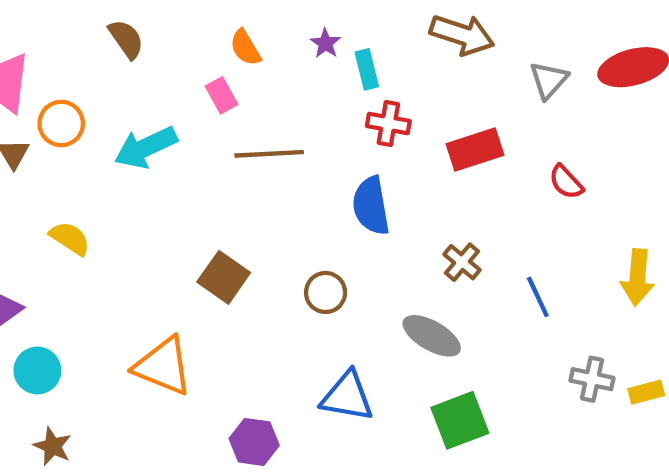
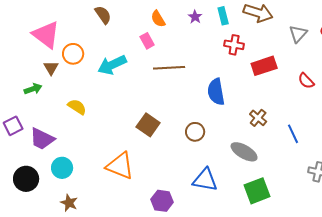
cyan rectangle: (367, 69) -> (223, 16), moved
red cross: (388, 123) -> (234, 45), moved

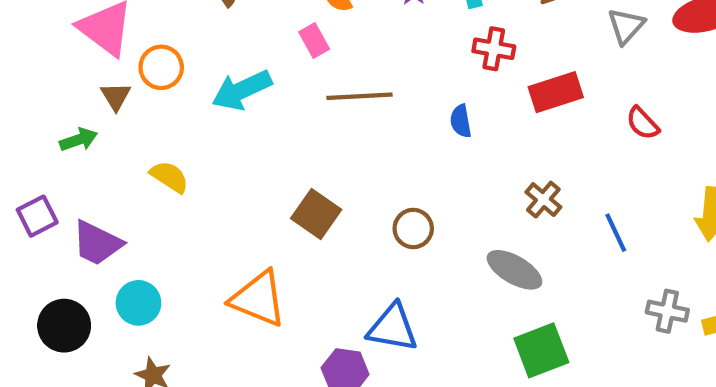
blue semicircle: (216, 92) -> (461, 121), moved, size x0.6
blue triangle: (205, 180) -> (393, 328), moved

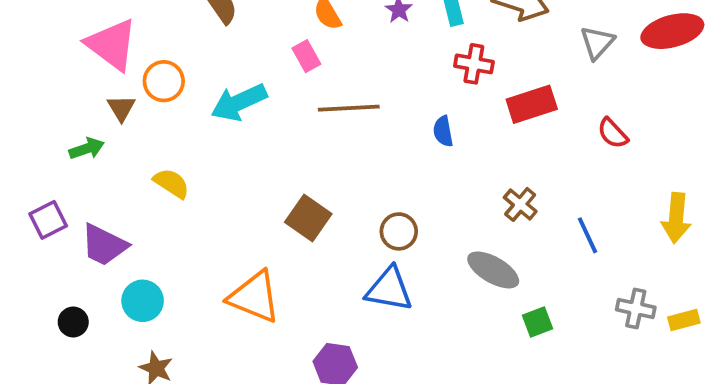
black circle: (64, 326) -> (73, 322), size x0.6
blue triangle: (393, 328) -> (389, 289), moved
green square: (541, 350) -> (537, 322), moved, size x0.6

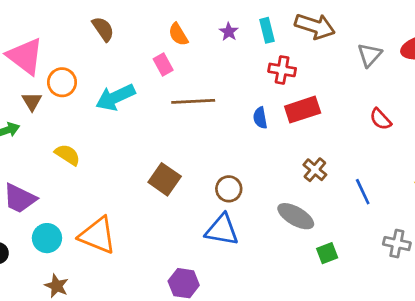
red rectangle: (532, 104) -> (303, 110), moved
orange triangle: (254, 297) -> (98, 235), moved

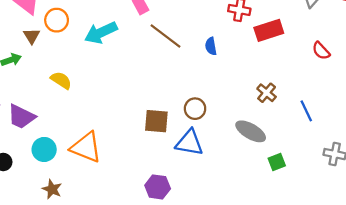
brown line: (193, 101) -> (166, 36), turned 40
red rectangle: (303, 110) -> (269, 30), moved
blue semicircle: (260, 118) -> (211, 46), moved
brown square: (165, 179) -> (156, 121), moved, turned -30

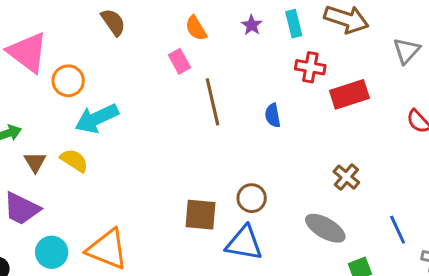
cyan arrow: (101, 33) -> (97, 118), moved
brown triangle: (32, 36) -> (35, 162), moved
brown line: (166, 36) -> (213, 102), turned 40
blue line: (306, 111) -> (398, 230), moved

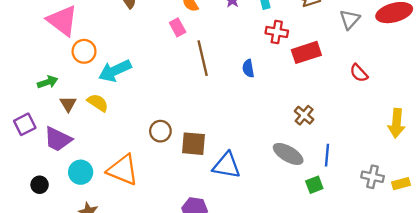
orange circle: (68, 81) -> (84, 51), moved
brown circle: (252, 198) -> (160, 131), moved
blue line: (398, 230) -> (327, 155), moved, turned 30

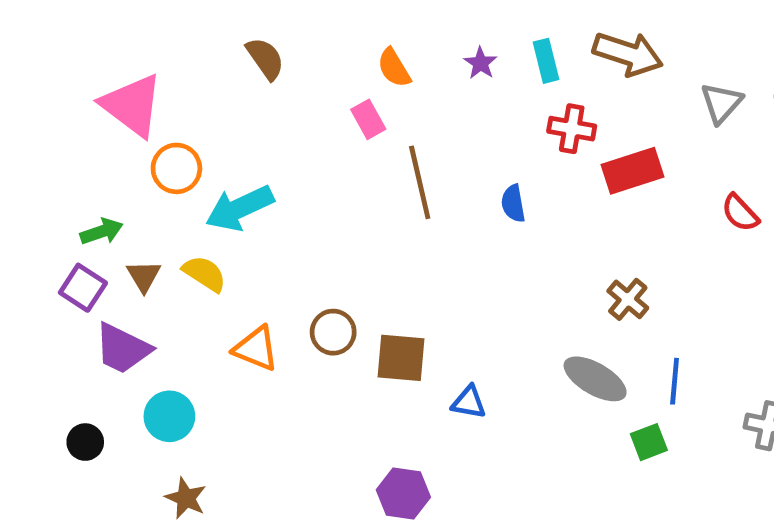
purple square: (25, 124) -> (83, 288), moved, turned -30
blue triangle: (227, 165) -> (469, 402), size x0.6
orange triangle: (123, 170) -> (256, 348), moved, size x0.7

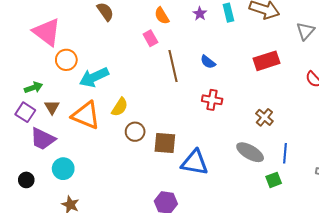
red cross: (572, 129) -> (212, 100), moved
blue semicircle: (513, 203) -> (208, 62), moved, turned -42
yellow semicircle: (205, 274) -> (120, 107), moved, turned 90
orange triangle: (256, 348) -> (86, 115), moved, size x1.4
blue triangle: (469, 402) -> (195, 162), size x1.8

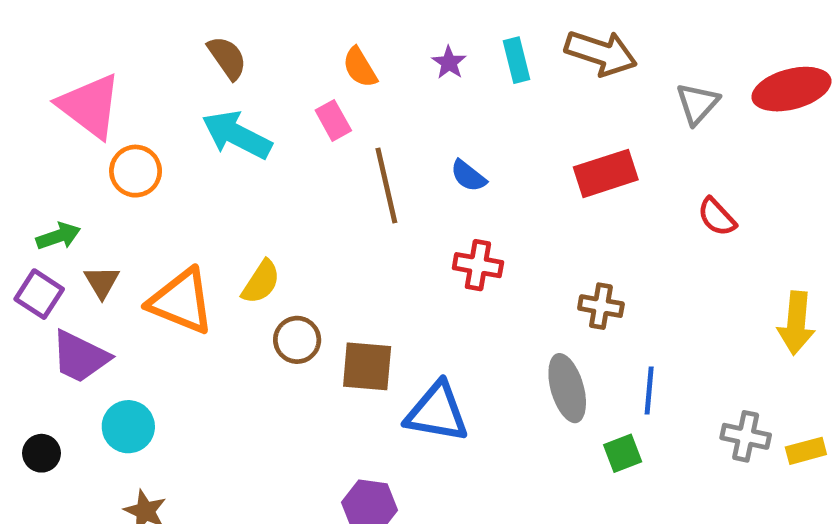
cyan arrow: (94, 77) -> (237, 135), moved, turned 52
brown cross: (264, 117) -> (601, 306), turned -30
gray ellipse: (250, 152) -> (567, 388), turned 44

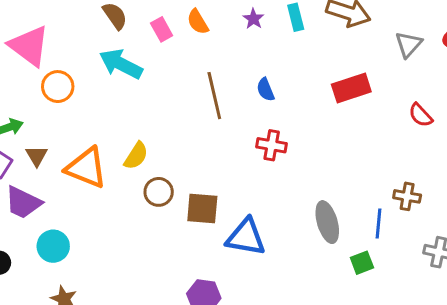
pink rectangle: (333, 120) -> (162, 29), moved
blue semicircle: (468, 176) -> (266, 90), turned 30
brown cross: (601, 306) -> (407, 196), moved

